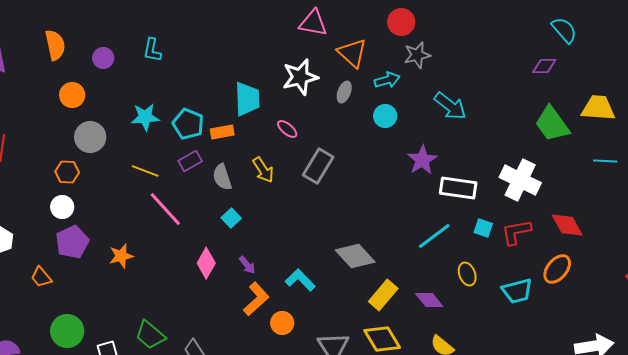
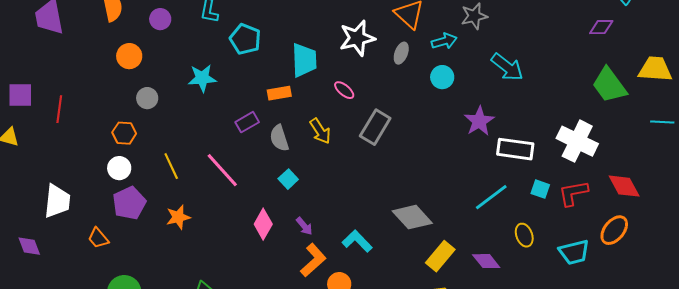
cyan pentagon: (188, 124) -> (245, 39), moved
gray circle: (90, 137) -> (147, 98), size x0.7
yellow line: (145, 171) -> (171, 166), moved, turned 44

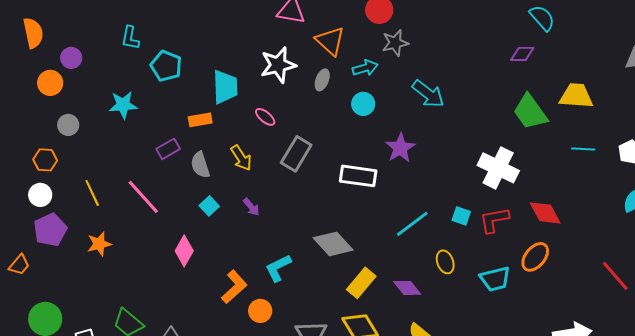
purple circle: (160, 19) -> (71, 58), moved
white rectangle: (515, 149) -> (358, 176), moved
purple arrow: (304, 226) -> (251, 207), moved
orange trapezoid: (98, 238) -> (19, 265), turned -100
cyan L-shape: (357, 241) -> (278, 268), turned -72

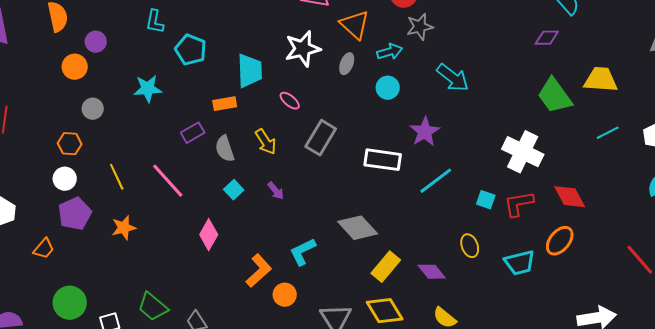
cyan line: (583, 149) -> (608, 133), turned -30
cyan line: (412, 224) -> (436, 181), moved

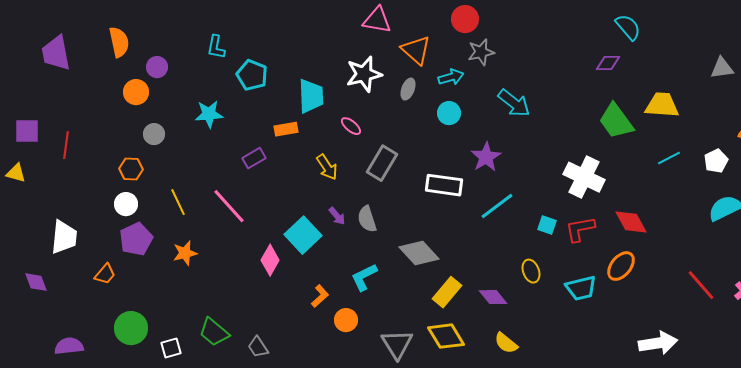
gray semicircle: (225, 149) -> (367, 219), moved
cyan square: (234, 190) -> (303, 235), moved, size x1.8
orange L-shape: (259, 271) -> (320, 296), size x0.7

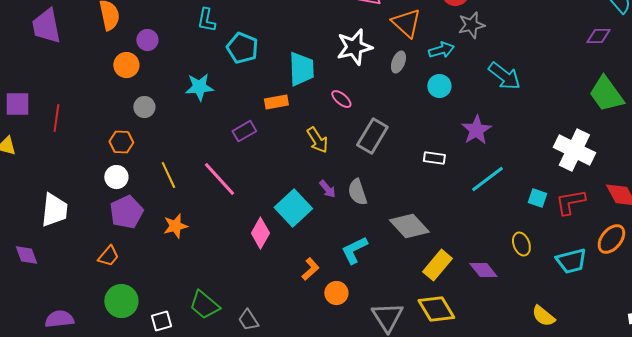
white rectangle: (444, 185) -> (434, 158), size x0.6
orange trapezoid: (105, 274) -> (108, 256), moved
yellow semicircle: (506, 343) -> (543, 316), moved

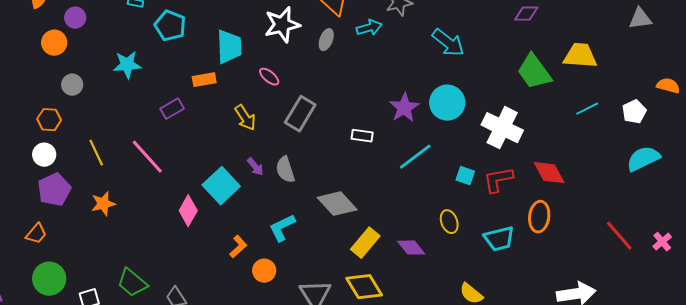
cyan arrow: (504, 76) -> (448, 43), moved
cyan circle: (439, 86) -> (447, 103), moved, size x1.5
orange ellipse: (611, 239) -> (539, 217), turned -32

